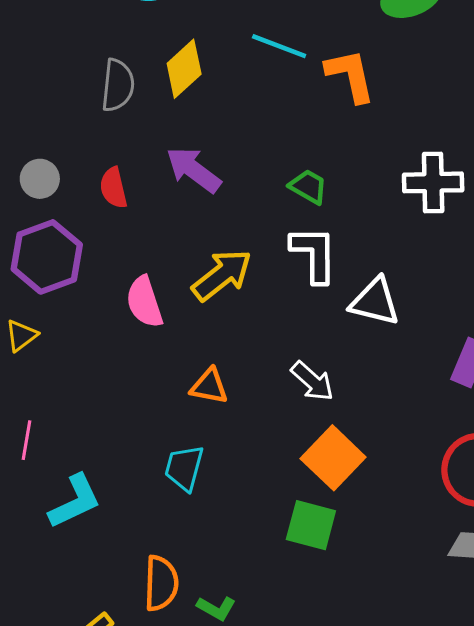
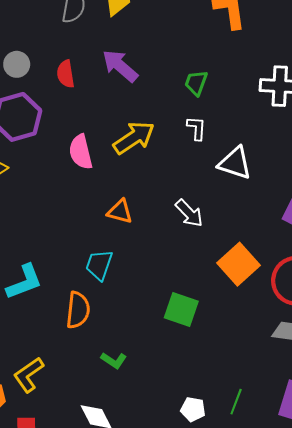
green trapezoid: (308, 187) -> (196, 83), turned -104
white L-shape: (314, 254) -> (197, 128), size x0.6
orange square: (333, 458) -> (238, 264), moved
orange semicircle: (161, 583) -> (78, 310), moved

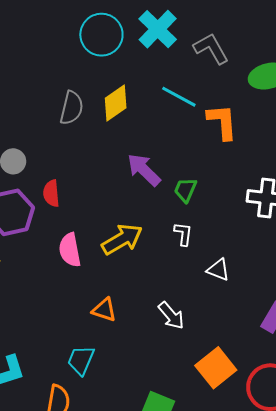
purple arrow: (120, 66) -> (144, 170), moved
red semicircle: (66, 74) -> (51, 193), moved
white triangle: (235, 163) -> (218, 270), size x0.7

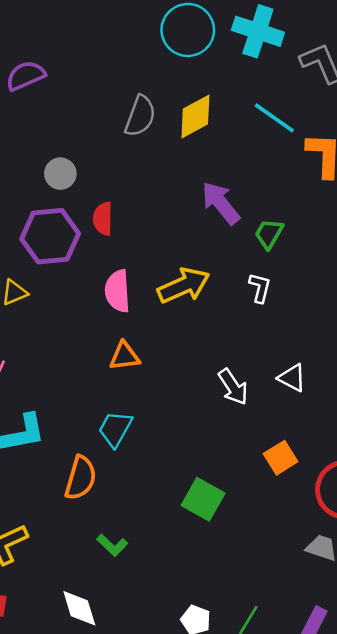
cyan cross: (158, 29) -> (258, 31), turned -33
white triangle: (218, 270) -> (292, 378), moved
orange triangle: (104, 310) -> (124, 356), moved, turned -32
orange square: (216, 368) -> (281, 458), size x0.7

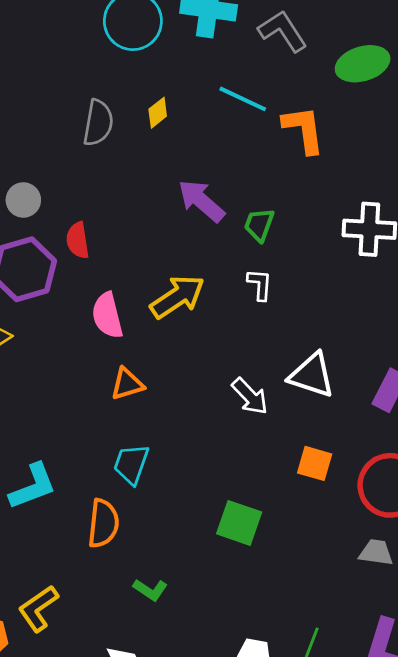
yellow diamond: (195, 116) -> (158, 113), size x0.6
white triangle: (292, 378) -> (312, 375), size x1.5
orange square: (281, 458) -> (315, 463), turned -32

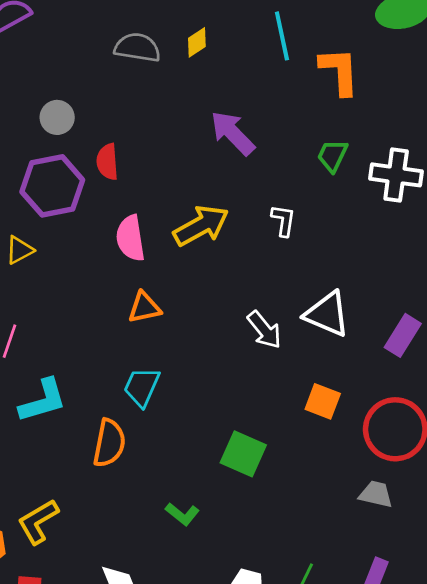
cyan line: (243, 99) -> (282, 36), turned 48
gray semicircle: (98, 123) -> (137, 47), turned -96
green trapezoid: (259, 225) -> (332, 156), moved
green L-shape: (150, 590) -> (182, 514), moved

